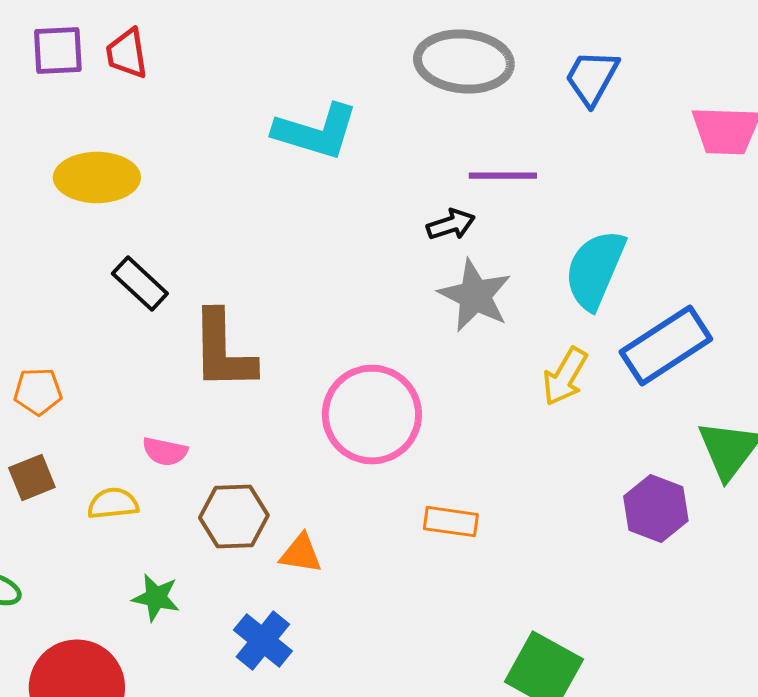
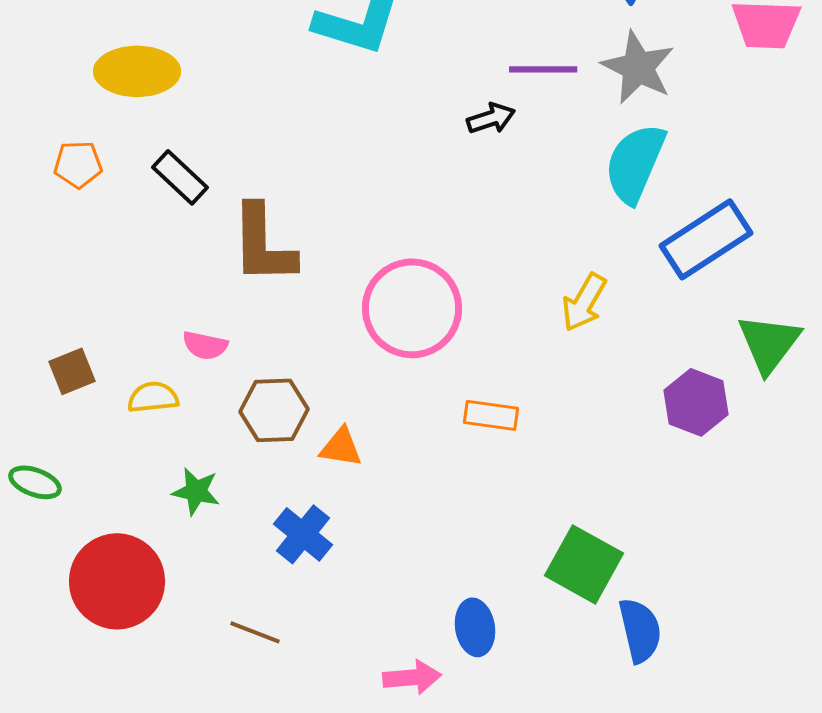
gray star: (475, 296) -> (638, 67), moved
yellow arrow: (565, 377) -> (584, 302), moved
orange pentagon: (38, 392) -> (78, 164), moved

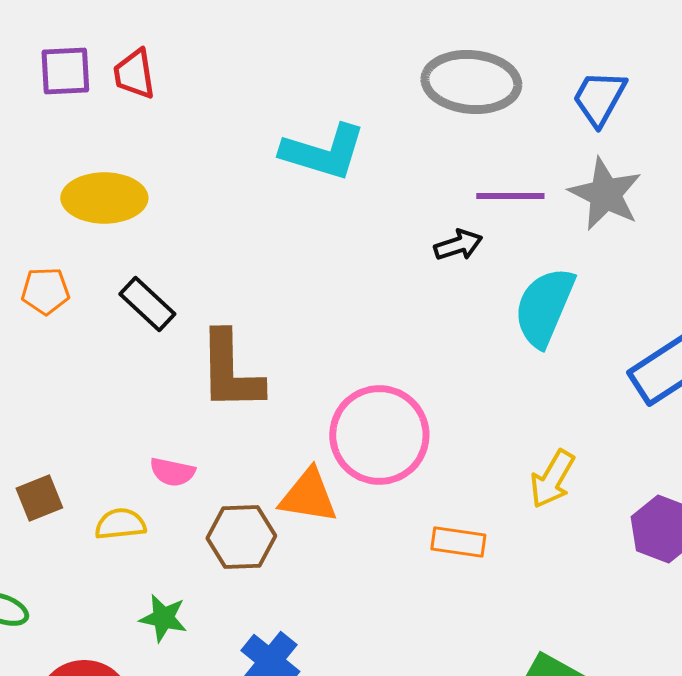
cyan semicircle: (635, 163) -> (544, 307), moved
yellow arrow: (584, 302) -> (552, 479), moved
orange triangle: (341, 447) -> (308, 496), moved, size x1.4

